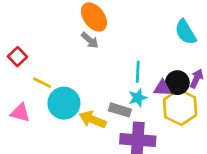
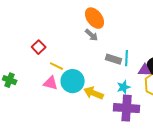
cyan star: (138, 98) -> (124, 87), moved
gray rectangle: (120, 110) -> (114, 59), moved
pink triangle: (20, 113) -> (51, 83), moved

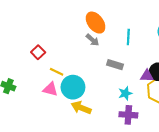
cyan line: (127, 58) -> (128, 37), moved
yellow arrow: (94, 93) -> (81, 108), moved
purple cross: (127, 108) -> (128, 115), size x0.7

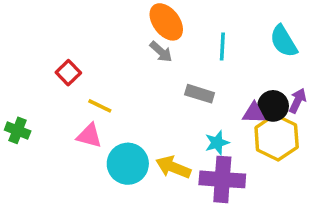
cyan circle: (73, 87) -> (128, 164), moved
yellow arrow: (81, 108) -> (173, 167), moved
purple cross: (128, 115) -> (222, 179), size x1.4

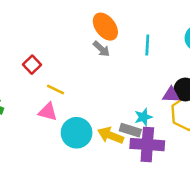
gray rectangle: (200, 94) -> (130, 130), moved

